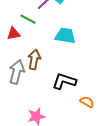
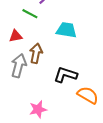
red triangle: (14, 34) -> (16, 36), moved
orange semicircle: (87, 102) -> (88, 95), size x1.5

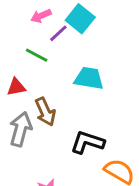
brown arrow: (36, 53) -> (45, 112), turned 144

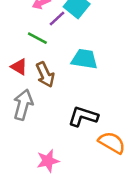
red triangle: (16, 87) -> (19, 67), turned 42
brown arrow: (45, 112) -> (45, 75), moved

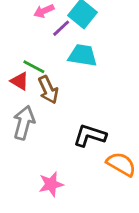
green line: (37, 38) -> (34, 67), moved
cyan trapezoid: (84, 59) -> (83, 55), moved

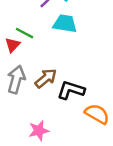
red triangle: (20, 81) -> (13, 45), turned 42
brown arrow: (48, 90) -> (46, 78), moved, turned -105

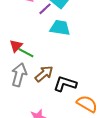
green line: (24, 33) -> (26, 53), moved

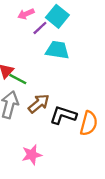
orange semicircle: (87, 104) -> (89, 123), moved, turned 75

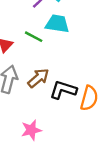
green line: (18, 79) -> (34, 37), moved

